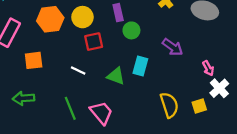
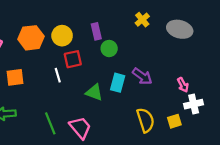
purple arrow: (173, 47) -> (142, 76), moved
white line: (78, 70) -> (58, 75), moved, turned 48
white cross: (219, 88) -> (194, 104), turned 30

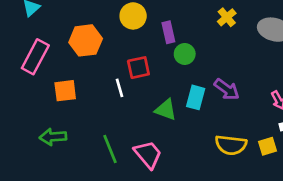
yellow circle: (62, 36) -> (133, 16), moved
yellow semicircle: (145, 120) -> (231, 145), turned 115

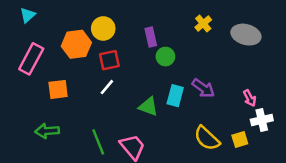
yellow circle: (133, 16) -> (103, 28), moved
red square: (138, 68) -> (109, 60), moved
white line: (119, 88) -> (107, 87), turned 56
yellow semicircle: (231, 145) -> (207, 138), turned 36

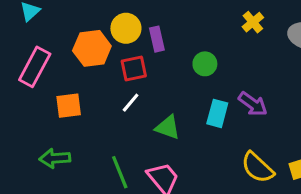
purple rectangle: (151, 37) -> (157, 39), moved
green triangle: (148, 107) -> (168, 127), moved

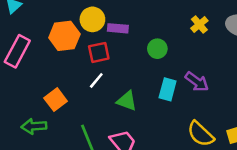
yellow cross: (253, 22) -> (199, 24), moved
purple rectangle: (157, 39) -> (118, 28), turned -72
orange square: (69, 106) -> (56, 100), moved, turned -30

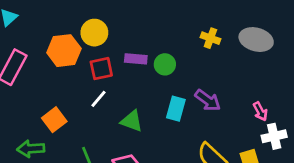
yellow cross: (199, 24) -> (210, 38), turned -30
purple rectangle: (118, 28) -> (136, 59), moved

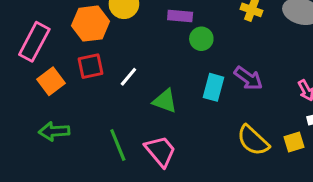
purple rectangle: (136, 59) -> (180, 16), moved
red square: (101, 69) -> (91, 66), moved
orange square: (54, 120) -> (51, 81), moved

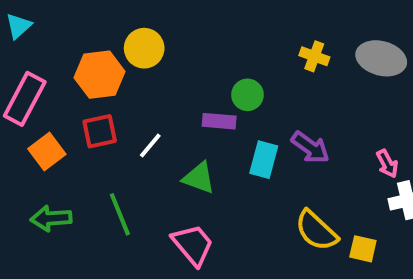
purple rectangle: (180, 16) -> (219, 121), moved
yellow square: (294, 142) -> (363, 249), moved, turned 30
green line: (118, 145) -> (120, 214), moved

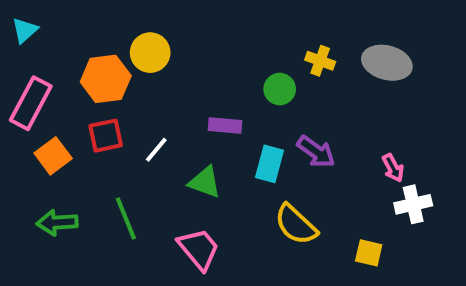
green circle: (247, 95) -> (280, 89), moved
yellow semicircle: (316, 231) -> (296, 225), moved

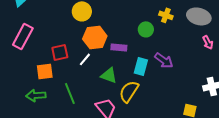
orange hexagon: (106, 79) -> (95, 37), moved
orange square: (53, 156) -> (45, 71), moved, turned 30
pink arrow: (393, 168) -> (208, 42), moved
yellow semicircle: (296, 225) -> (129, 91), moved, turned 80

